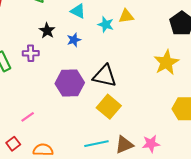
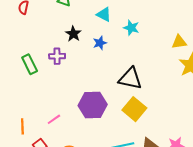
yellow triangle: (126, 16) -> (179, 42), moved
purple hexagon: (70, 83) -> (93, 105), moved

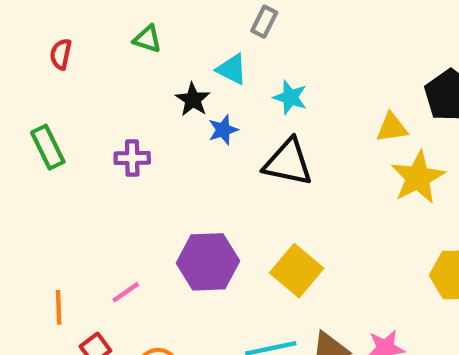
black star: (73, 34) -> (193, 100), moved
green rectangle: (30, 64) -> (48, 147), moved
black triangle: (130, 79) -> (288, 162), moved

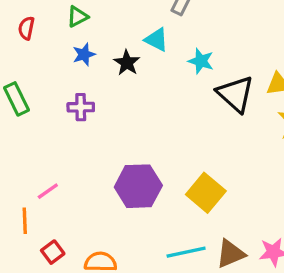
green triangle: (147, 39) -> (77, 17), moved, turned -45
blue star: (223, 130) -> (84, 54), moved
black triangle: (288, 162) -> (235, 94), moved, turned 30
pink line: (126, 292) -> (48, 191), moved

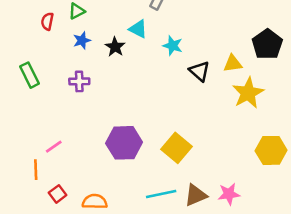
red semicircle: (26, 28) -> (47, 21), moved
black triangle: (235, 94) -> (199, 71), size x0.7

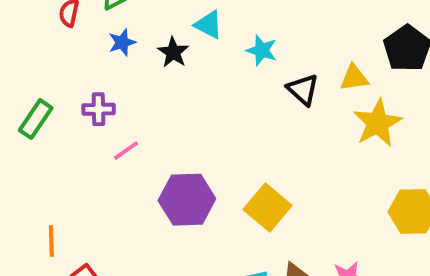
green rectangle: (29, 75) -> (36, 119), moved, turned 60
purple cross: (79, 81) -> (99, 109), moved
pink line: (54, 147) -> (126, 151), moved

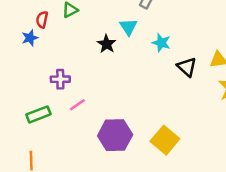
cyan triangle: (209, 25) -> (128, 27), turned 30
blue star: (122, 42) -> (30, 38), moved
green rectangle: (36, 119) -> (38, 114), moved, turned 35

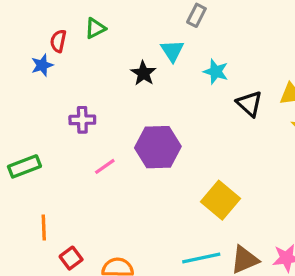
pink line: (77, 105) -> (105, 166), moved
green rectangle: (38, 114) -> (24, 166), moved
purple hexagon: (115, 135) -> (158, 147), moved

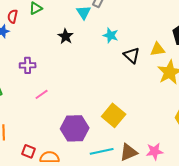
cyan triangle: (172, 51) -> (84, 12), moved
purple hexagon: (158, 147) -> (75, 128), moved
red square: (71, 258) -> (29, 151), moved, turned -32

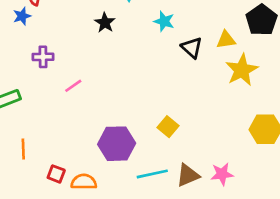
purple cross: (28, 65) -> (43, 57), moved
pink line: (42, 94) -> (73, 86), moved
yellow square: (114, 115) -> (168, 127), size x0.7

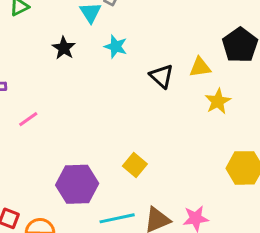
cyan star: (164, 21) -> (116, 47), moved
yellow star: (242, 70) -> (218, 101), size x0.7

